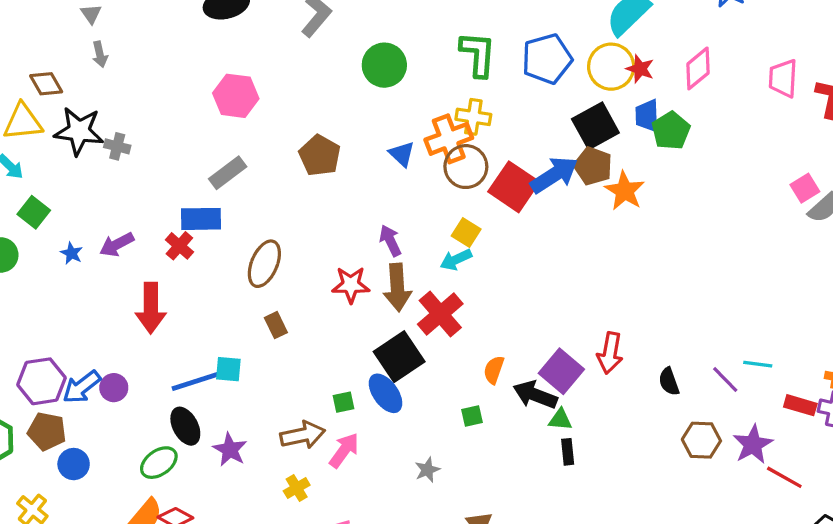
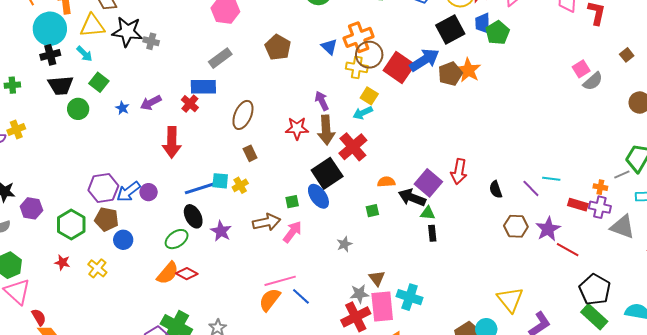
yellow cross: (473, 117) -> (357, 67), moved
brown pentagon: (593, 166) -> (450, 74), moved, turned 30
orange semicircle: (494, 370) -> (386, 182), turned 66
yellow cross: (297, 488) -> (240, 185), moved

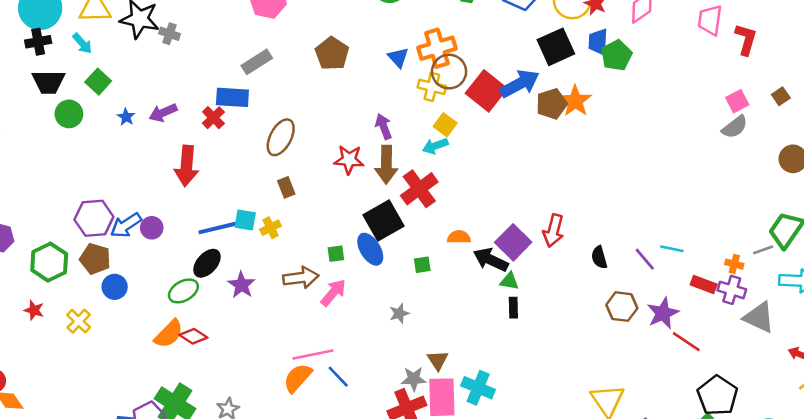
pink square: (581, 69) -> (737, 101), moved
green square: (372, 211) -> (422, 265), moved
black ellipse: (193, 216) -> (207, 263), turned 65

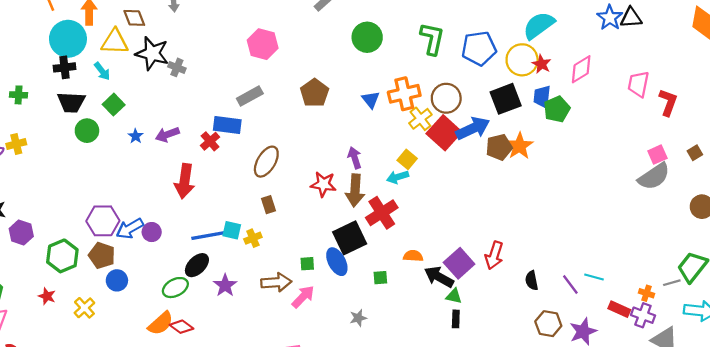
brown circle: (449, 72) -> (446, 98), moved
yellow cross: (432, 87) -> (420, 119), moved, turned 35
gray semicircle: (735, 127) -> (654, 176), size x1.4

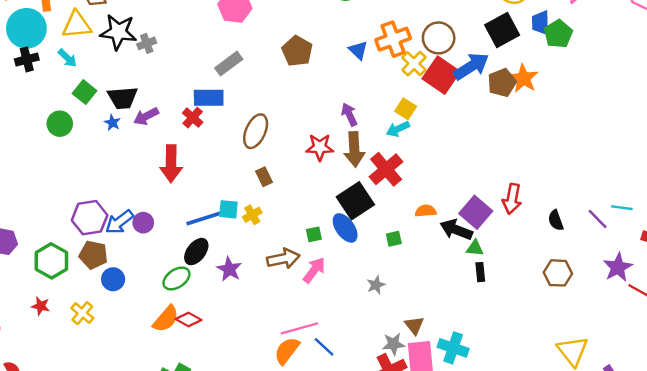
gray cross: (177, 67) -> (147, 43), turned -35
black trapezoid: (71, 102) -> (123, 98), moved
brown hexagon: (548, 324) -> (558, 273), moved

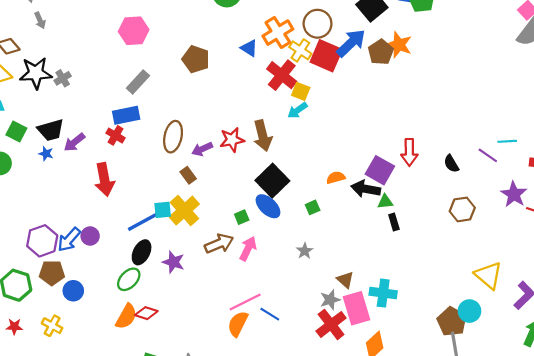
purple arrow: (349, 114) -> (202, 149), moved, turned -78
red cross: (386, 169) -> (282, 75), moved
yellow cross: (252, 215) -> (184, 210), size x1.8

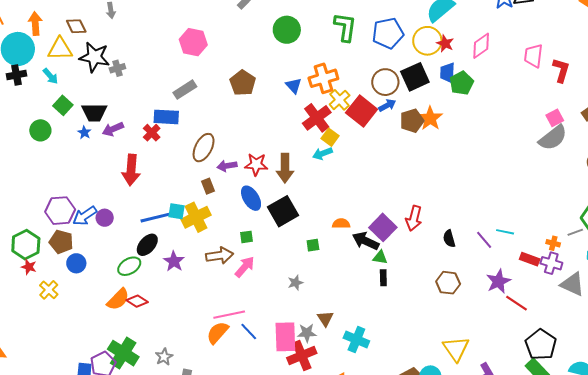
brown circle: (318, 24) -> (385, 82), moved
blue arrow: (351, 43) -> (387, 105), size x0.6
blue ellipse: (268, 206) -> (251, 198), moved
pink rectangle: (356, 308) -> (285, 337), moved
red star: (14, 327) -> (29, 267), moved

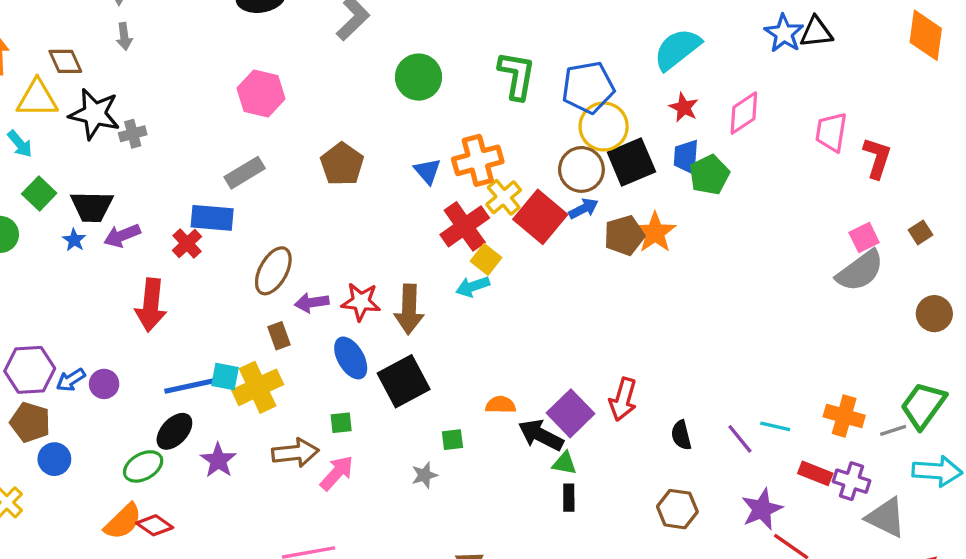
yellow circle: (427, 41) -> (604, 126), moved
blue arrow: (85, 216) -> (71, 380), size x0.7
orange cross: (553, 243) -> (844, 416), moved, size x1.6
gray star: (295, 283) -> (424, 475), moved

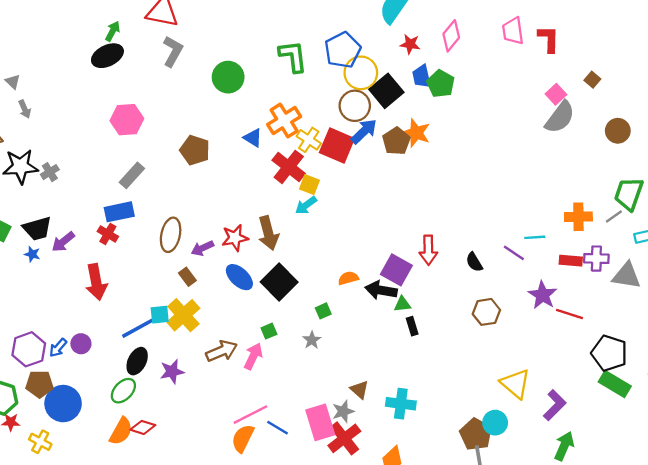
blue arrow: (584, 209) -> (364, 131), size x1.4
green square: (341, 423) -> (269, 331), moved
blue circle: (54, 459) -> (63, 404), size x1.6
purple star: (218, 460) -> (172, 372), turned -30

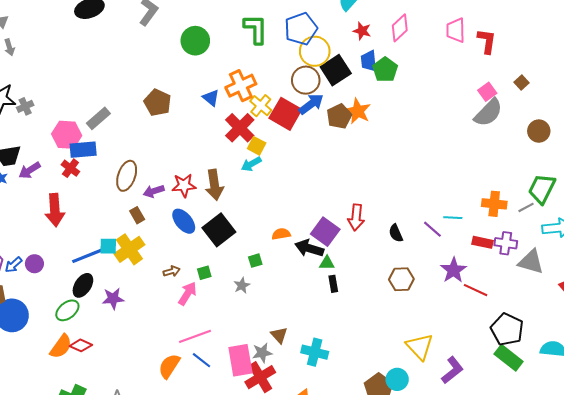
pink hexagon: (127, 120) -> (67, 135), moved
brown arrow: (222, 351) -> (172, 271), moved, size x0.6
pink line: (250, 415) -> (195, 336), moved

